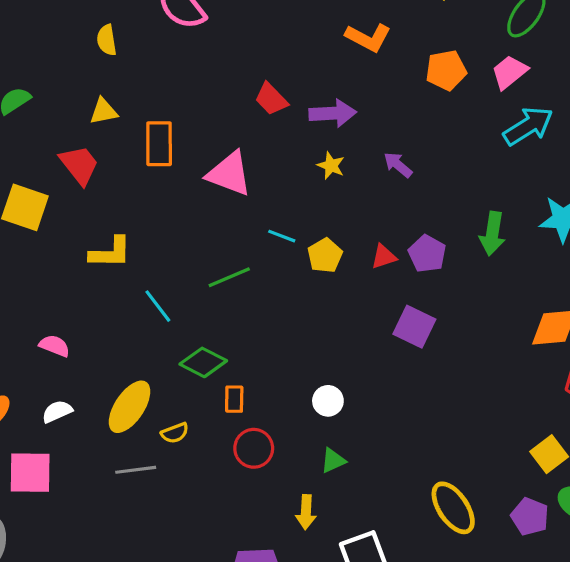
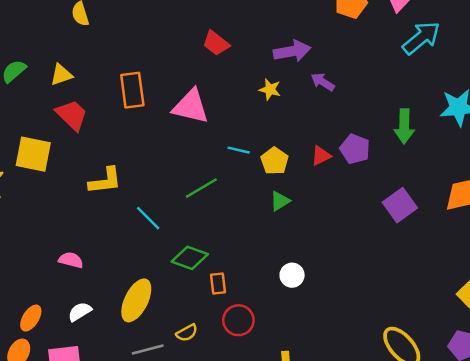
yellow triangle: (104, 111) -> (61, 75), moved
purple arrow: (333, 113) -> (292, 51), moved
purple square: (414, 327) -> (400, 205), moved, turned 36
yellow semicircle: (175, 433) -> (187, 333), moved
green triangle: (333, 461) -> (280, 201), moved

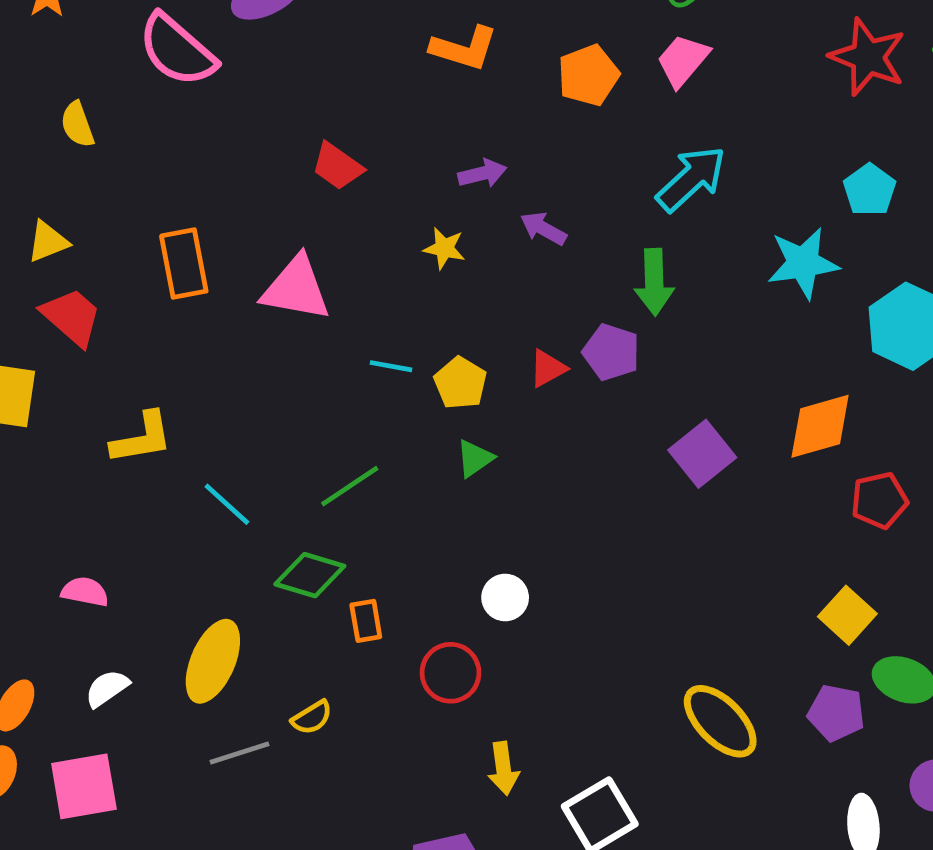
cyan arrow: (421, 38) -> (691, 179), moved
purple arrow: (292, 51) -> (482, 173), size x0.7
green arrow: (404, 126) -> (654, 282), moved
green line: (201, 188) -> (350, 486), moved
red circle: (238, 320) -> (451, 673), moved

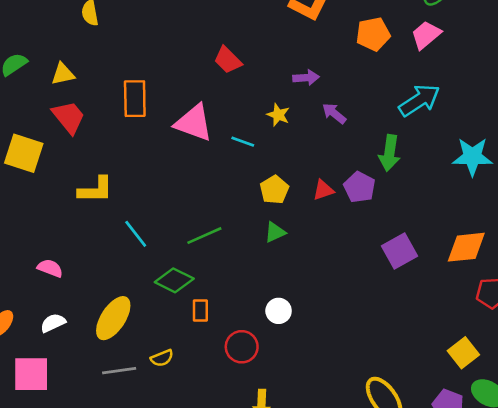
cyan line: (391, 366) -> (243, 142), moved

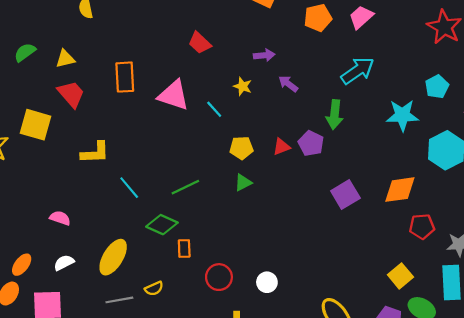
cyan line: (243, 142) -> (214, 109), turned 30
yellow pentagon: (274, 190) -> (241, 148), turned 30
white circle: (279, 311) -> (267, 282), moved

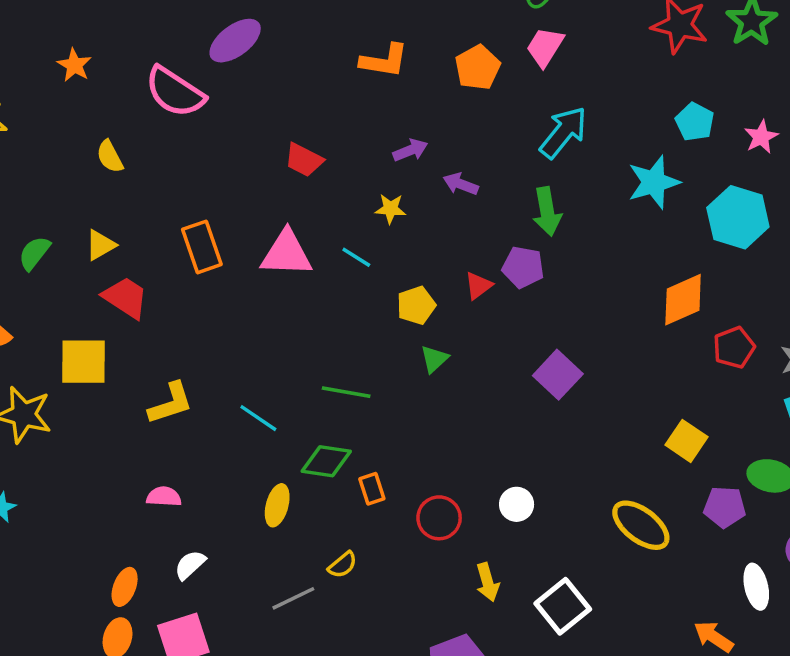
yellow L-shape: (95, 153) -> (171, 403), moved
green line: (185, 187) -> (346, 392), turned 52
purple square: (345, 195) -> (558, 375), moved
yellow ellipse: (113, 257) -> (277, 505), moved, size x0.7
yellow square: (400, 276) -> (686, 441), moved

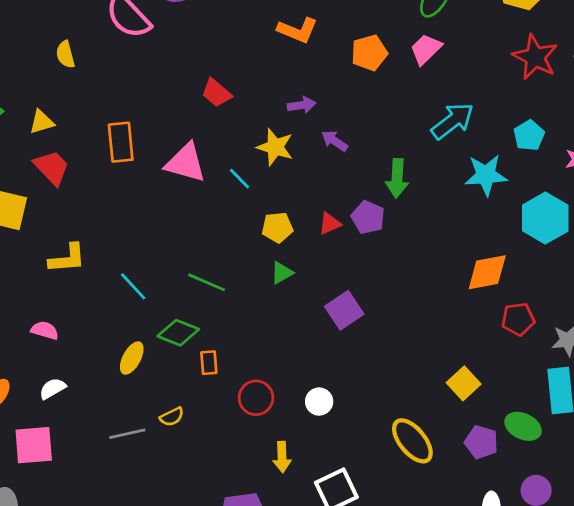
cyan arrow: (563, 132) -> (453, 121), moved
yellow star: (390, 209) -> (275, 147), size x1.5
purple square: (558, 375) -> (344, 310), moved

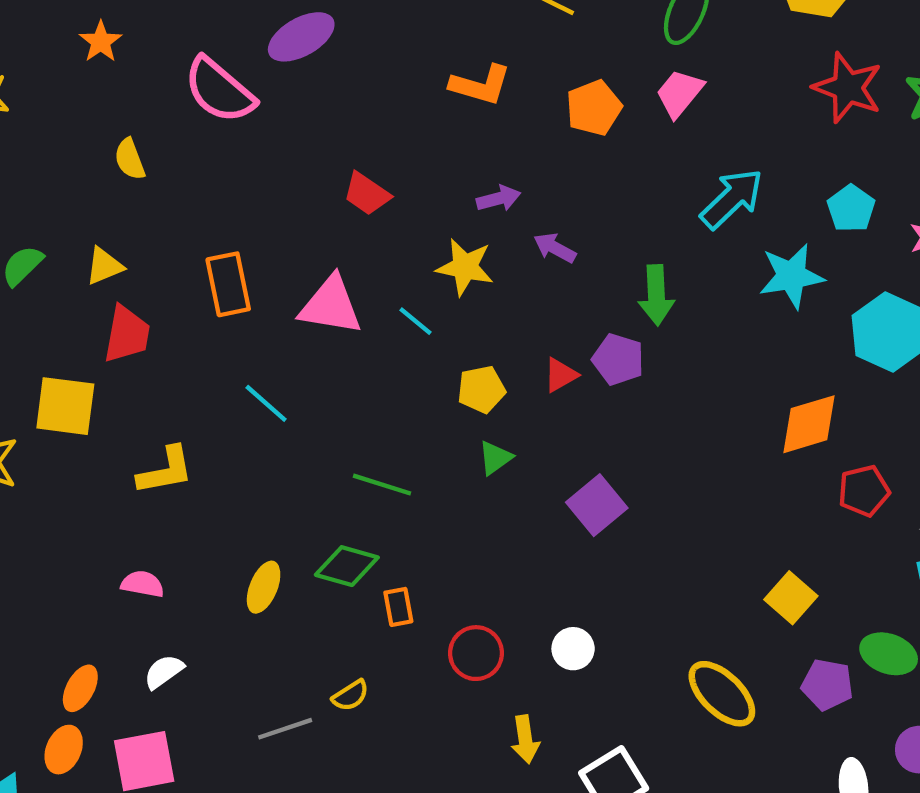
red trapezoid: (52, 168) -> (127, 334), turned 60
cyan line: (133, 286) -> (266, 403), moved
yellow ellipse: (132, 358) -> (264, 587), moved

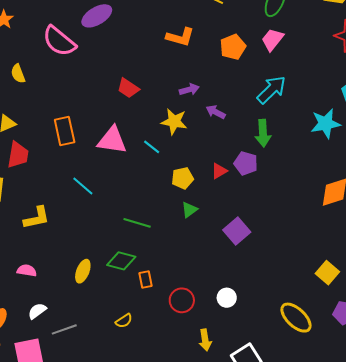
cyan arrow: (732, 199) -> (271, 90), moved
gray line: (285, 729) -> (64, 329), moved

